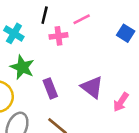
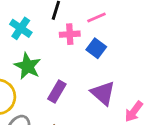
blue square: (126, 33) -> (96, 48), moved
purple rectangle: (50, 88) -> (57, 92), turned 48

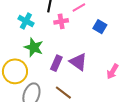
blue square: (96, 48) -> (100, 27), moved
purple triangle: (103, 93) -> (78, 62), moved

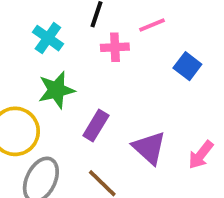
green star: (34, 47) -> (56, 90), turned 30
purple triangle: (78, 62) -> (149, 148), moved

